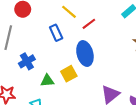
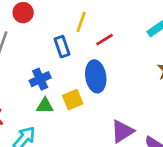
yellow line: (69, 12) -> (81, 22), turned 63
blue cross: (27, 61) -> (40, 79), moved

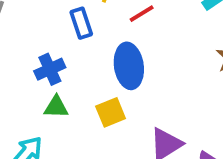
yellow square: (73, 100) -> (111, 112), moved

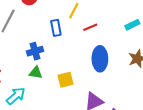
blue ellipse: (129, 66) -> (100, 59), moved

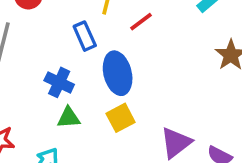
blue cross: (35, 51) -> (59, 82), turned -35
blue ellipse: (100, 59) -> (118, 73), moved

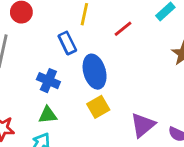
red line: (141, 22) -> (123, 29), moved
green triangle: (69, 118) -> (48, 115), moved

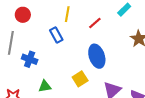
blue ellipse: (95, 72) -> (97, 56), moved
blue cross: (48, 81) -> (30, 59), moved

